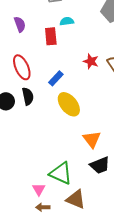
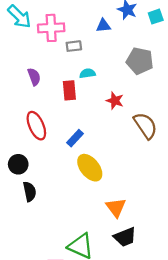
red star: (91, 61) -> (115, 101), moved
black semicircle: (28, 96) -> (30, 192), moved

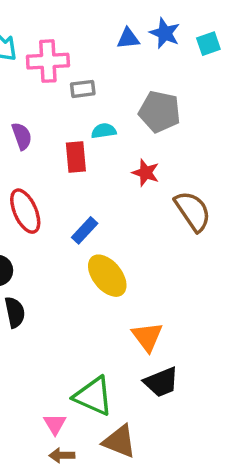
blue triangle: (103, 26) -> (128, 38), moved
gray pentagon: (140, 61) -> (160, 112), moved

